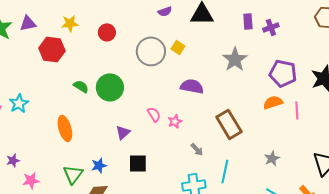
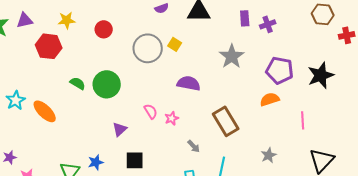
pink line: (297, 110) -> (303, 120), moved
orange ellipse: (65, 128) -> (45, 111), moved, turned -30

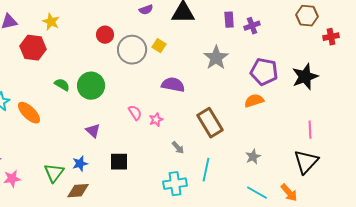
yellow star: (67, 20) -> (51, 22), turned 30
red circle: (104, 29) -> (105, 35), moved
pink line: (303, 120) -> (310, 130), moved
purple triangle: (120, 129) -> (93, 131), moved, turned -35

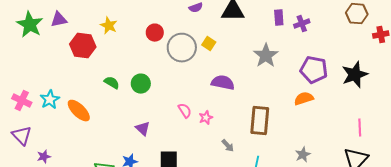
yellow star: (51, 22) -> (109, 26), moved
green circle: (91, 86) -> (141, 84), size x0.7
brown rectangle: (210, 123) -> (260, 121), turned 36

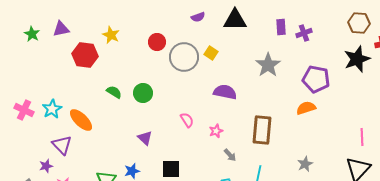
green star: (30, 25) -> (32, 34), size x0.6
black star: (355, 75) -> (357, 59), moved
pink star: (206, 118) -> (216, 131), moved
purple triangle: (22, 136) -> (62, 145), moved

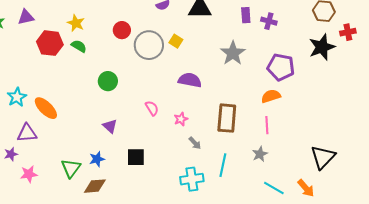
purple cross: (304, 33) -> (269, 21), turned 35
green semicircle: (114, 92) -> (79, 46), moved
pink line: (362, 137) -> (267, 125), moved
purple triangle: (62, 145) -> (27, 133), turned -50
gray star: (305, 164) -> (260, 154), moved

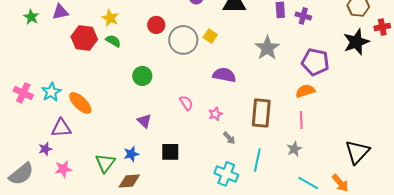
cyan cross: (192, 179) -> (226, 174), turned 30

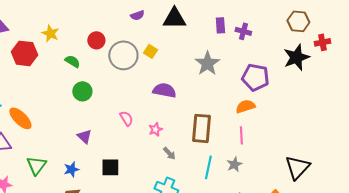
green semicircle: (113, 41) -> (72, 61), moved
cyan line: (257, 160) -> (208, 167), moved
green triangle: (105, 163) -> (36, 165), moved

